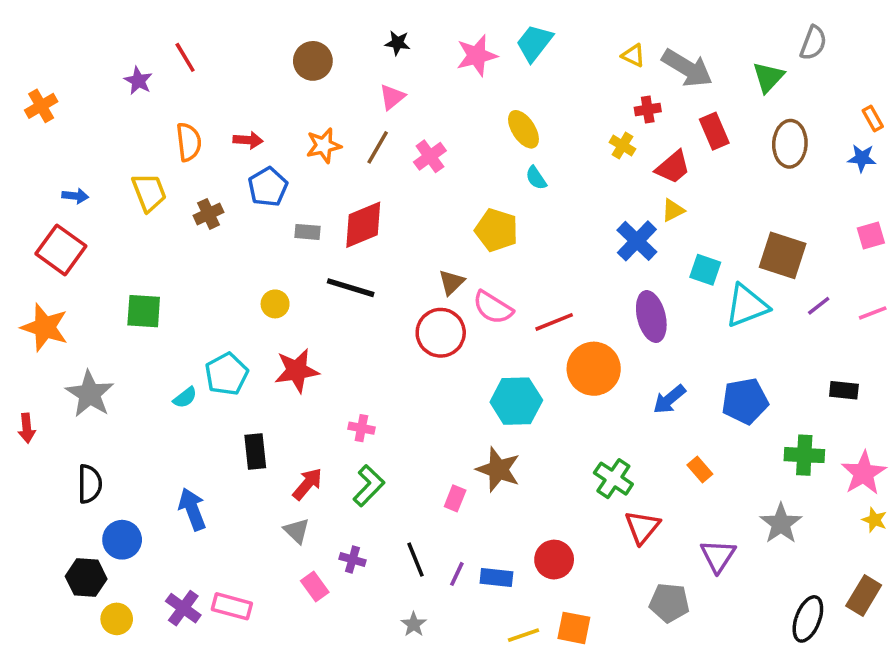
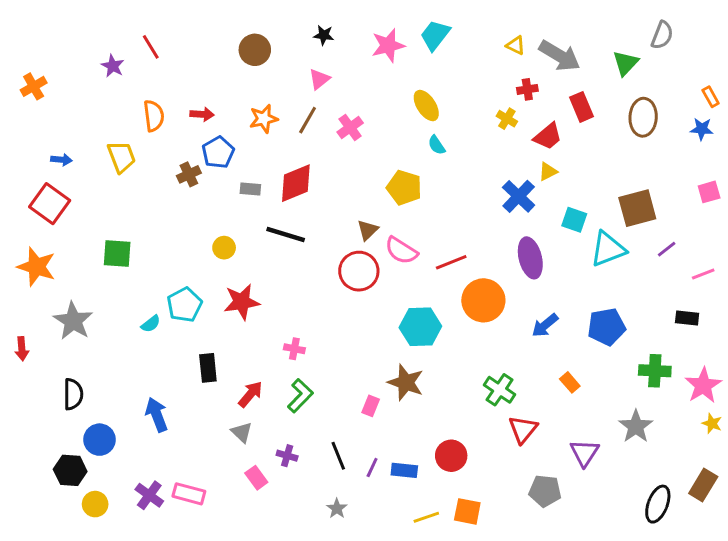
brown cross: (208, 214) -> (189, 174), moved
brown square: (783, 255) -> (637, 208), turned -33
pink line: (873, 313) -> (703, 274), moved

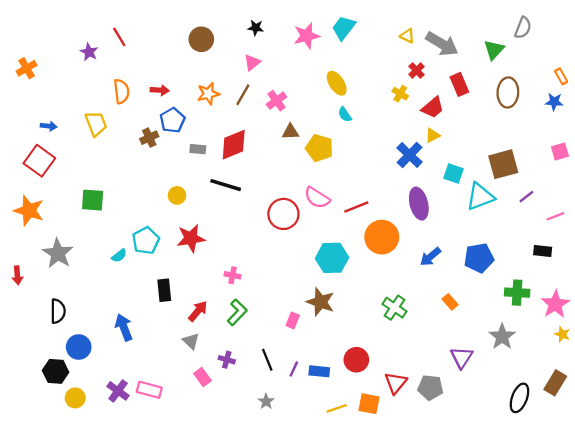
red cross: (527, 89) -> (416, 71), turned -35
brown triangle: (368, 230) -> (290, 132), moved, turned 42
red triangle: (523, 429) -> (396, 383), moved

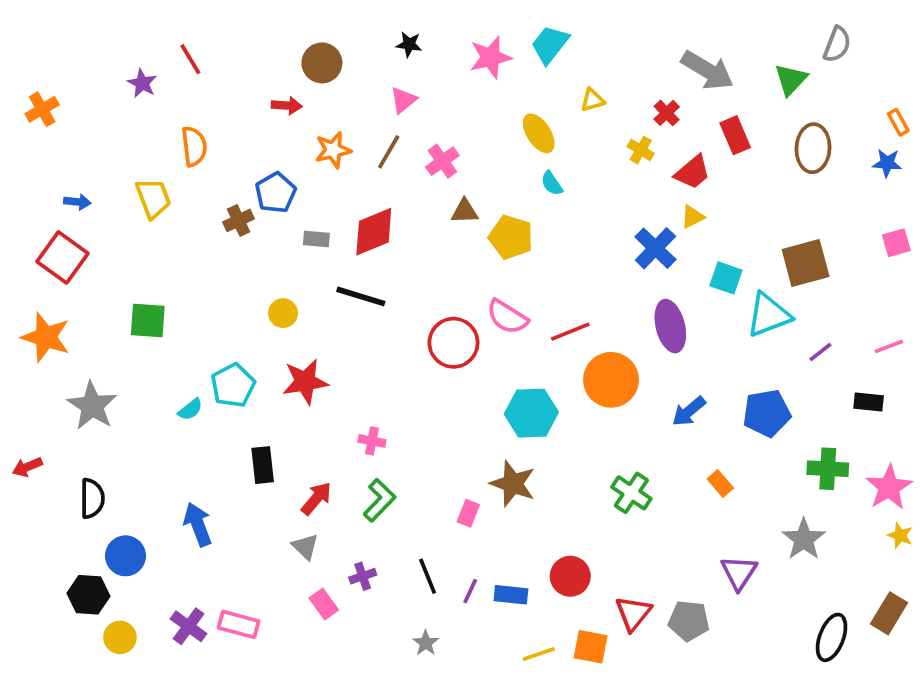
yellow triangle: (407, 36) -> (592, 100), moved, turned -42
red arrow: (160, 90) -> (287, 106), moved
purple line: (526, 197) -> (820, 352), moved
red arrow: (17, 275) -> (27, 467), moved, turned 72
purple cross: (227, 360) -> (363, 576), turned -35

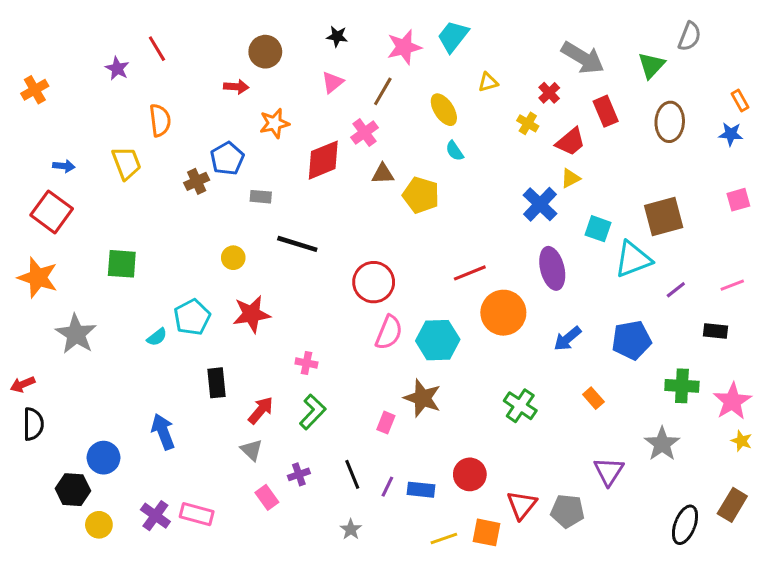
brown line: (389, 152) -> (383, 91), moved
red diamond: (374, 232) -> (323, 160), moved
pink semicircle: (507, 317) -> (389, 332), moved, turned -100
black semicircle: (92, 498) -> (33, 424), moved

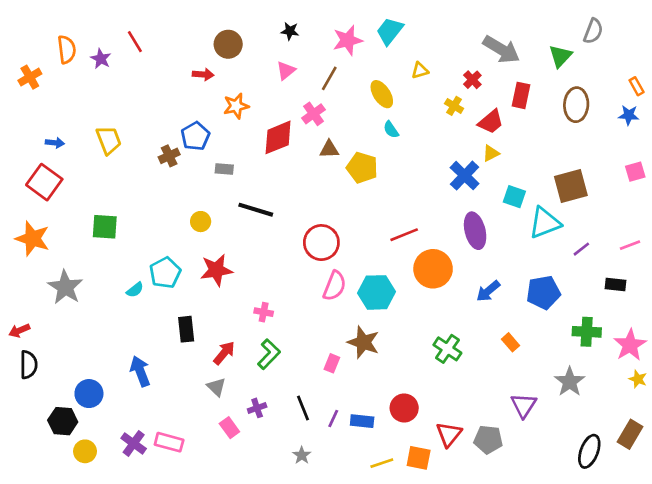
red rectangle: (606, 111) -> (521, 95), turned 35
orange semicircle: (160, 120) -> (67, 49), moved

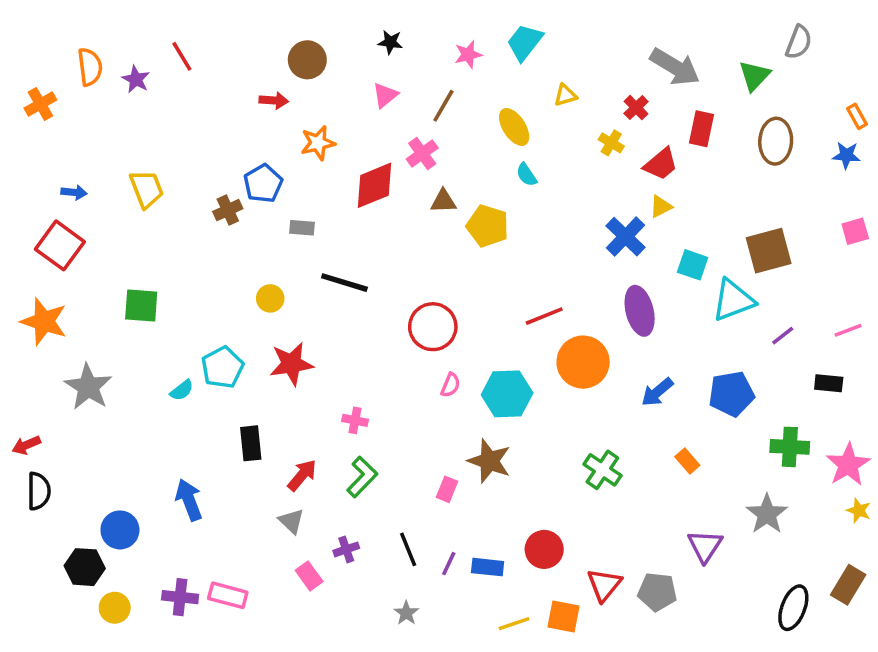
pink star: (348, 40) -> (468, 55), size x0.7
pink semicircle: (335, 286) -> (450, 385), size x0.6
purple cross: (134, 443) -> (180, 597), turned -30

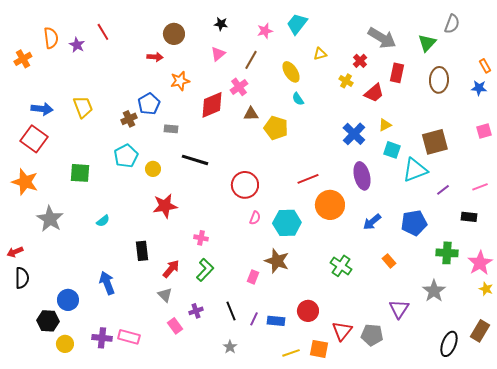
blue arrow: (74, 192) -> (42, 109), size x1.5
yellow triangle: (661, 207) -> (385, 125), moved
cyan pentagon: (222, 367) -> (126, 156), moved

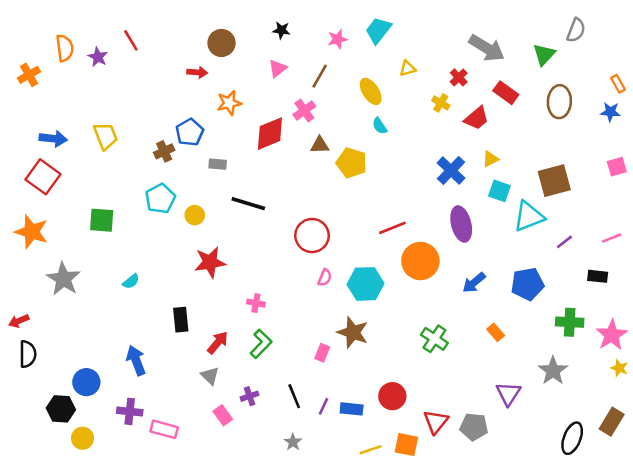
red rectangle: (397, 73) -> (506, 93), turned -66
purple cross: (102, 338) -> (130, 411), moved

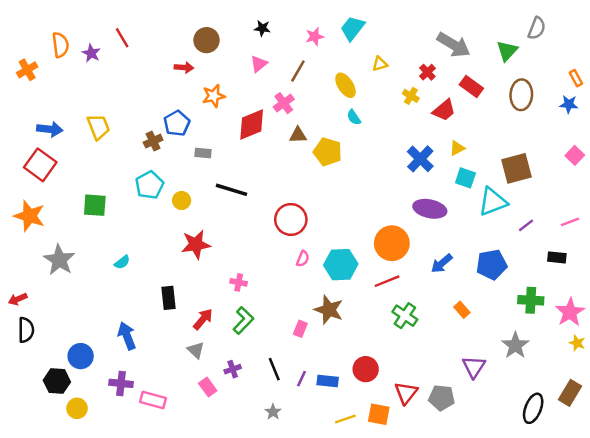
pink square: (617, 167) -> (575, 155), turned -30
purple ellipse: (461, 224) -> (430, 209), turned -64
red line: (392, 228) -> (387, 281), moved

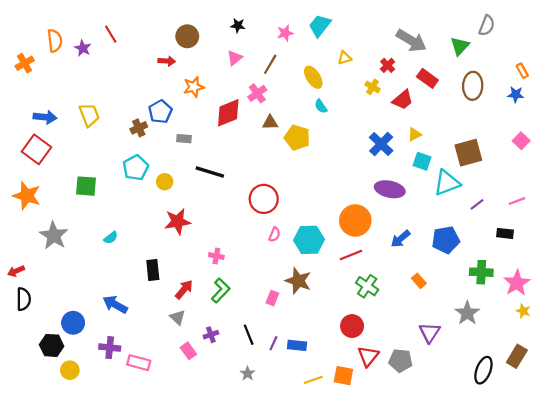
blue arrow: (127, 336) -> (115, 304), turned -40
red circle: (366, 369) -> (352, 326), moved

